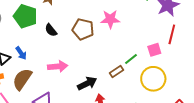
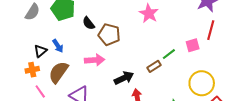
pink star: (110, 19) -> (149, 13), turned 30
brown pentagon: (83, 29) -> (109, 35), moved
yellow circle: (153, 79) -> (202, 83), moved

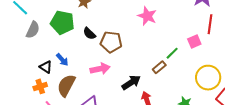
black triangle: (40, 51) -> (46, 67), turned -40

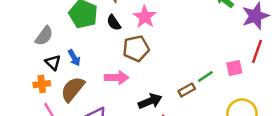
pink star: (147, 16) -> (145, 17), moved
gray semicircle: (33, 30) -> (44, 36), moved
black semicircle: (89, 33) -> (114, 23), moved
brown pentagon: (111, 42) -> (136, 48), turned -30

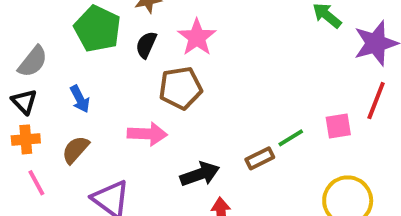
black semicircle: (114, 23) -> (146, 45), turned 56
black triangle: (53, 62) -> (24, 102), moved
brown semicircle: (73, 89) -> (75, 150), size x0.7

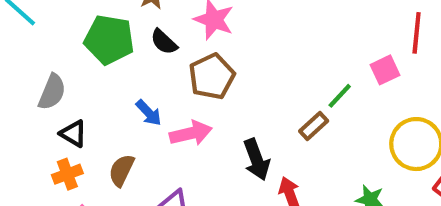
black semicircle: (146, 45) -> (164, 42), turned -56
blue arrow: (80, 99) -> (149, 113), moved
black triangle: (24, 102) -> (73, 134), moved
black arrow: (200, 174) -> (257, 160), turned 105

